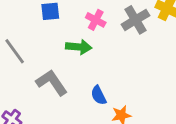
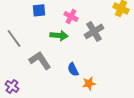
gray cross: (135, 20) -> (94, 31), moved

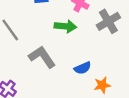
blue semicircle: (73, 69) -> (83, 68), turned -88

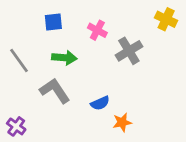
green arrow: (65, 26) -> (64, 58), moved

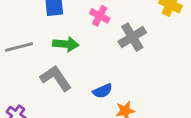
gray line: (19, 60) -> (19, 47), turned -68

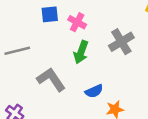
pink cross: (100, 16) -> (77, 22), moved
green arrow: (66, 44) -> (81, 52), moved, turned 105

